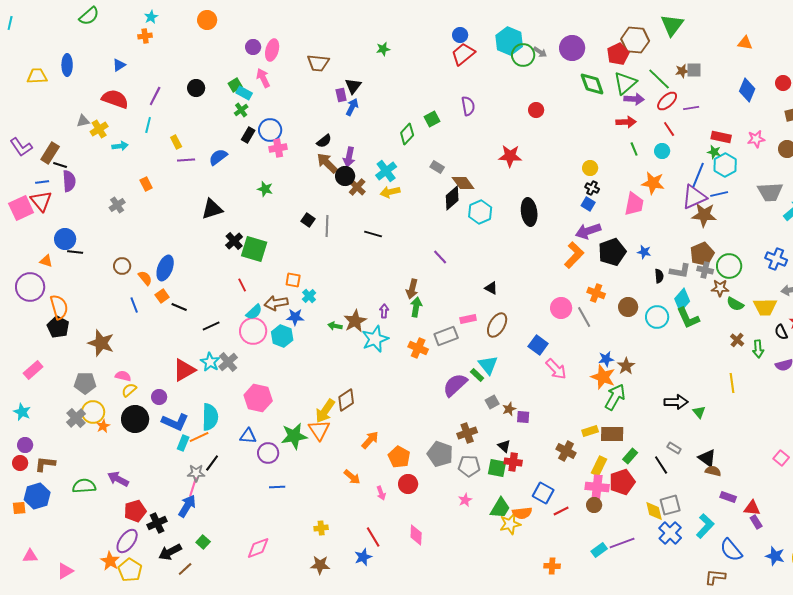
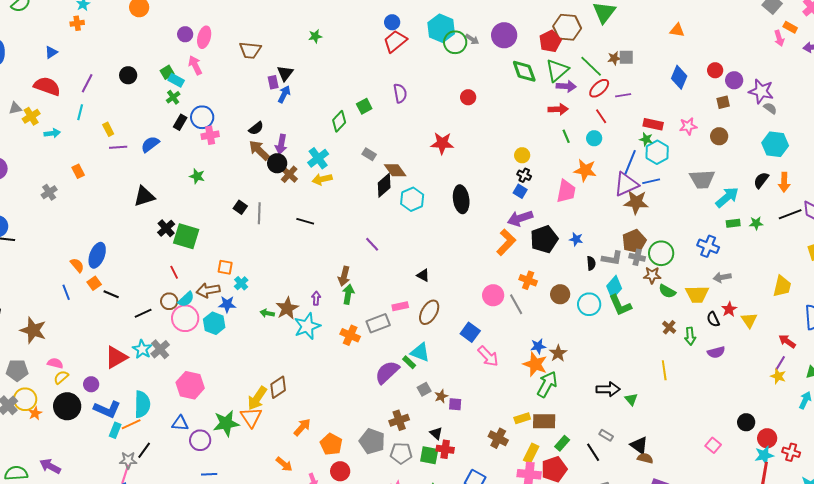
brown circle: (122, 266) -> (169, 301), moved
cyan triangle: (488, 365) -> (420, 352), turned -30

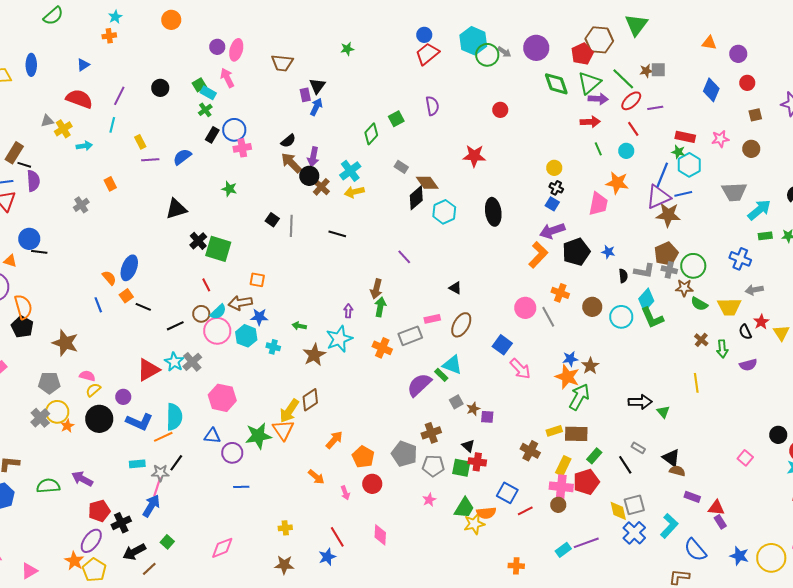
purple circle: (734, 80) -> (738, 54), moved
cyan cross: (241, 283) -> (273, 347), moved, turned -32
brown star: (287, 308) -> (314, 355), moved
cyan rectangle: (115, 430) -> (137, 464), moved, turned 63

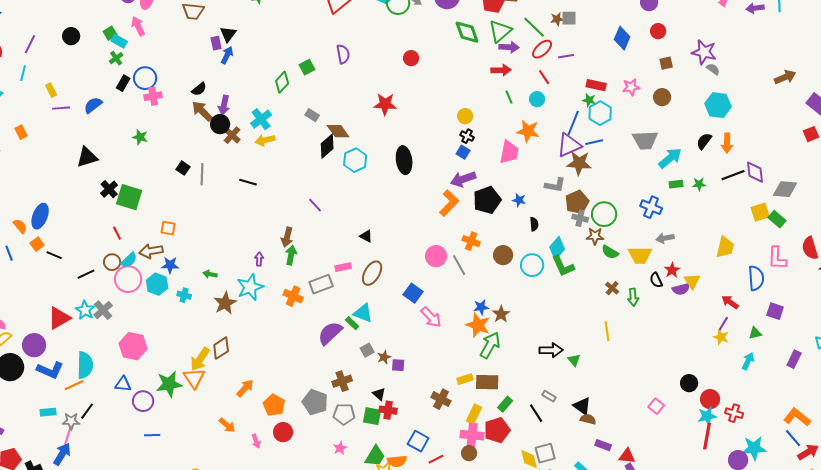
gray L-shape: (644, 271) -> (555, 185), moved
purple semicircle: (748, 365) -> (681, 289), moved
purple circle: (123, 397) -> (34, 345), size x1.5

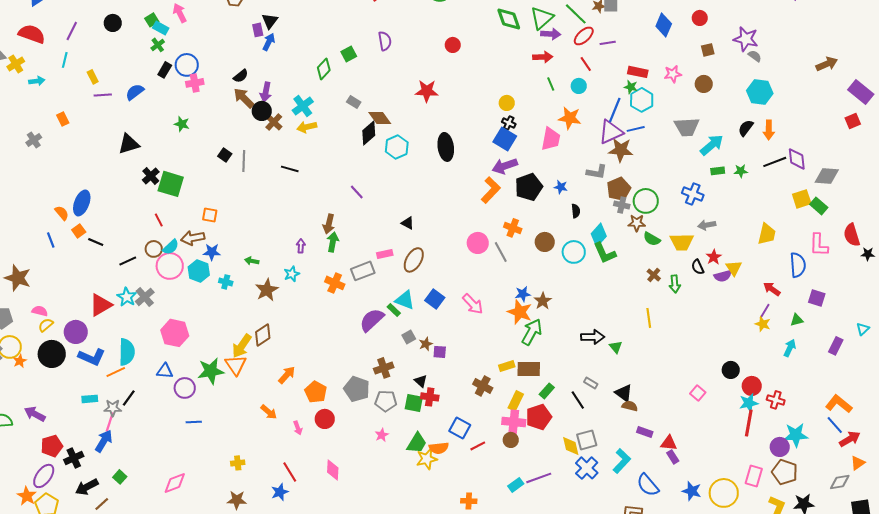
blue square: (463, 152) -> (505, 139), size x1.6
cyan star: (250, 287) -> (292, 274), size x0.6
blue square: (413, 293) -> (435, 299), moved

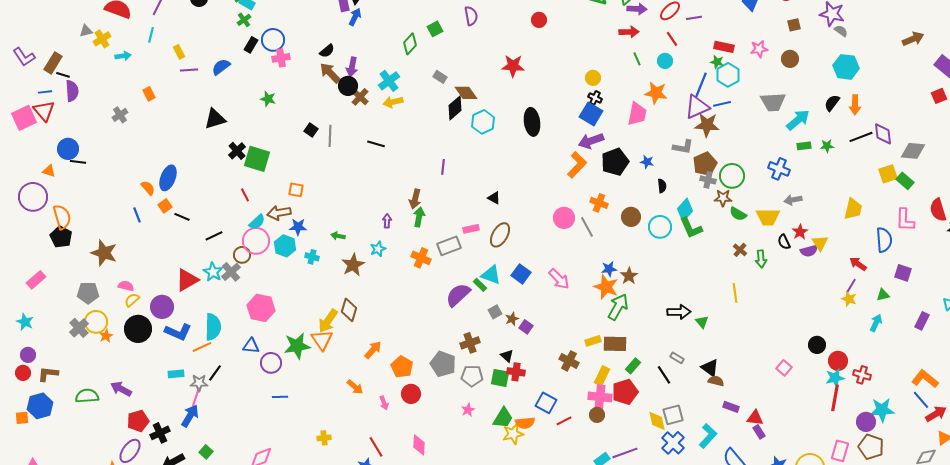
purple line: (357, 192) -> (443, 167), turned 49
brown circle: (154, 249) -> (242, 255), moved
brown diamond: (263, 335) -> (349, 310), turned -40
purple square: (440, 352) -> (526, 327), turned 32

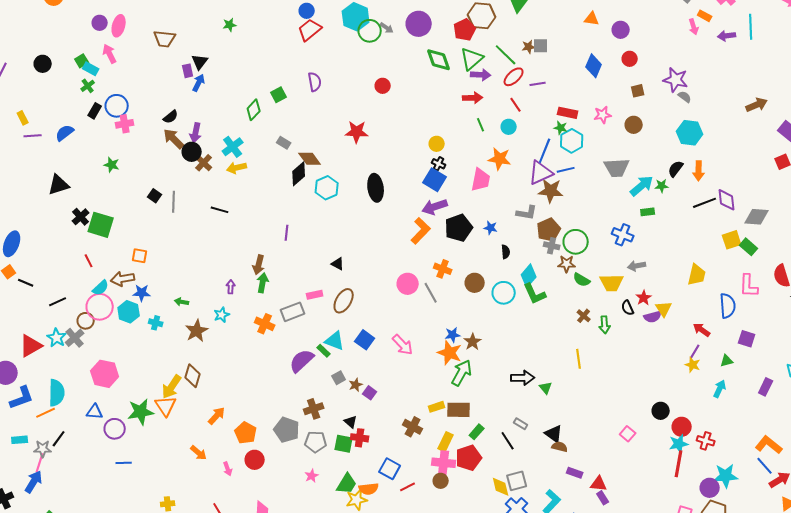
green star: (827, 146) -> (662, 186), moved
blue L-shape: (178, 332) -> (22, 398), turned -44

